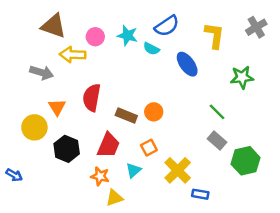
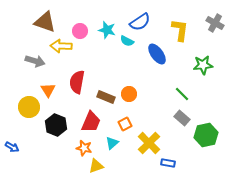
gray cross: (256, 27) -> (215, 23), turned -30

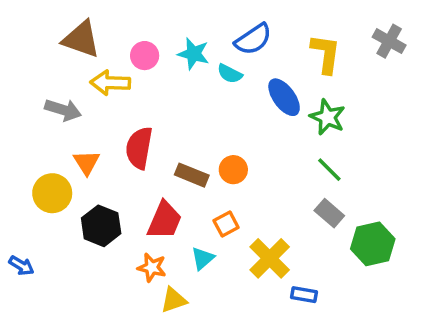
green star: (203, 65) -> (328, 117), moved, turned 30

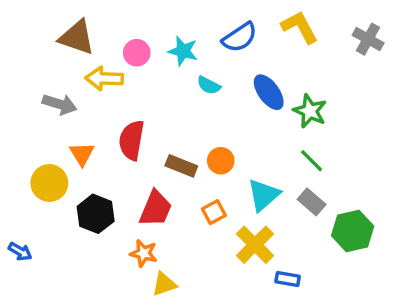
yellow L-shape: (326, 54) -> (300, 27), moved, turned -36
cyan semicircle: (230, 74) -> (209, 85), moved
cyan triangle: (203, 258) -> (264, 195), moved, size x1.5

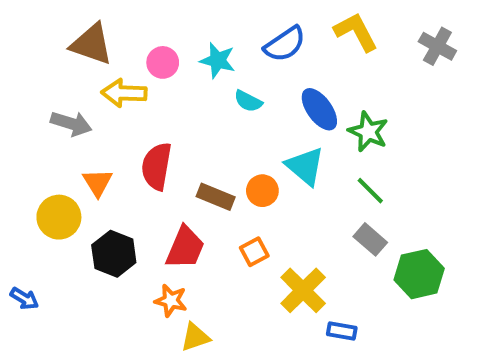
cyan triangle: (264, 195) -> (305, 166), moved, turned -39

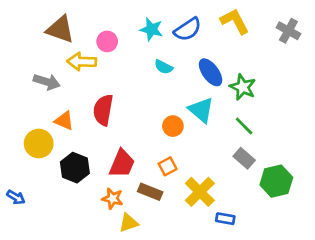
cyan star: (218, 60) -> (151, 29), moved
orange triangle: (98, 183) -> (64, 121), turned -35
brown rectangle: (216, 197) -> (150, 192), moved

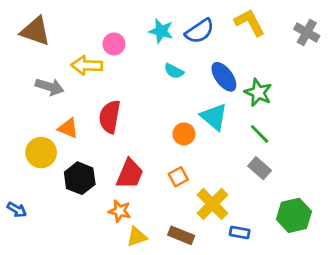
brown triangle: (60, 29) -> (35, 31), moved
green hexagon: (276, 181) -> (294, 215), moved
brown rectangle: (150, 192) -> (181, 235), moved

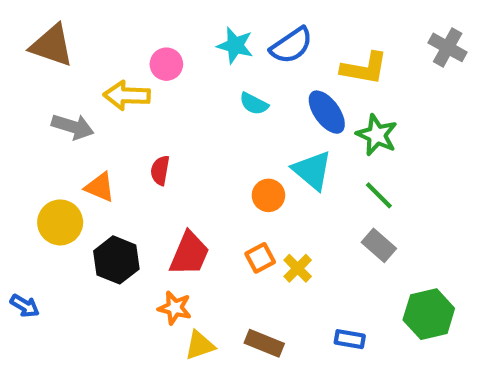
yellow L-shape: (250, 23) -> (364, 68), moved, turned 128
red semicircle: (110, 117) -> (160, 170), size x0.6
yellow cross: (212, 204) -> (298, 268), moved, size x0.6

